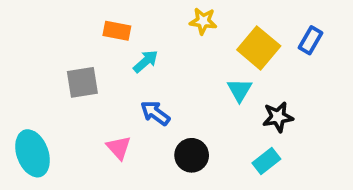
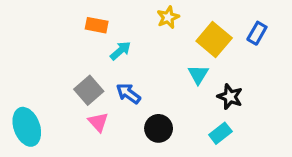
yellow star: (203, 21) -> (168, 17), turned -30
gray square: (82, 82) -> (89, 90), moved, turned -32
black star: (278, 117) -> (230, 97), turned 30

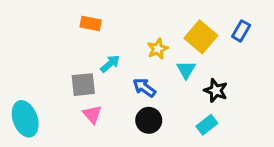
yellow star: (168, 17) -> (158, 49), moved
cyan arrow: (120, 51) -> (110, 64), moved
gray square: (89, 90) -> (83, 85), turned 35
blue arrow: (128, 93) -> (144, 88), moved

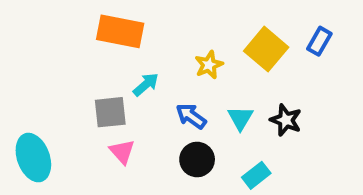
orange rectangle: (91, 24) -> (120, 31), size x1.6
cyan triangle: (186, 70) -> (240, 118), moved
cyan rectangle: (207, 125) -> (256, 175), moved

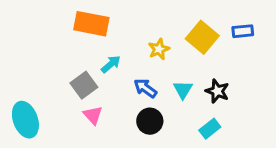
blue rectangle: (319, 41) -> (243, 31), turned 54
gray square: (110, 112) -> (84, 85), turned -30
cyan rectangle: (256, 175) -> (210, 129), moved

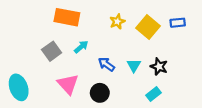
yellow star: (159, 49) -> (117, 22), moved
gray square: (84, 85) -> (52, 51), moved
pink triangle: (93, 115) -> (68, 84), size x1.5
black circle: (150, 121) -> (100, 93), moved

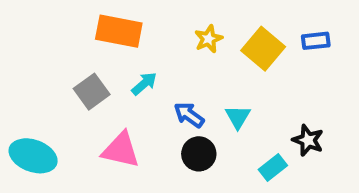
black star: (159, 67) -> (308, 140), moved
pink triangle: (68, 84) -> (121, 150), turned -35
cyan ellipse: (19, 87) -> (33, 156), turned -50
black circle: (100, 93) -> (199, 154), moved

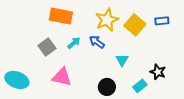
yellow star: (209, 39) -> (107, 20), size x1.6
blue arrow: (189, 115) -> (97, 42), moved
black circle: (199, 154) -> (107, 87), moved

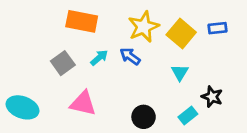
cyan triangle: (122, 60) -> (180, 72), moved

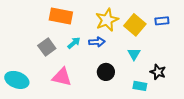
blue arrow: (130, 56) -> (97, 42), turned 140
cyan rectangle: (188, 115) -> (140, 86), turned 48
black circle: (144, 117) -> (106, 72), moved

